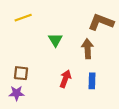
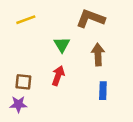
brown L-shape: (101, 22) -> (90, 18), moved
red arrow: (65, 79) -> (58, 76), moved

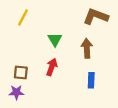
brown L-shape: (90, 18) -> (96, 16), moved
yellow line: (26, 20) -> (23, 17), turned -42

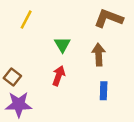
brown square: (21, 72) -> (12, 77), moved, turned 32
purple star: (16, 92) -> (19, 104), size x1.5

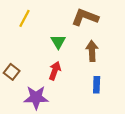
brown L-shape: (109, 18) -> (85, 17), moved
purple star: (19, 104) -> (36, 98), moved

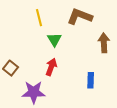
yellow line: (24, 18) -> (39, 18), moved, turned -42
brown arrow: (92, 51) -> (104, 43), moved

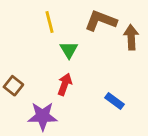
brown arrow: (104, 43) -> (131, 37), moved
blue rectangle: (91, 80) -> (115, 101), turned -56

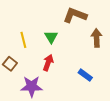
yellow line: (49, 22) -> (23, 40), moved
brown arrow: (131, 37) -> (97, 38), moved

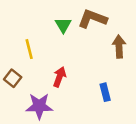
green triangle: (51, 37) -> (63, 25), moved
blue rectangle: (85, 75) -> (105, 92), turned 40

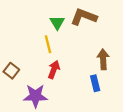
brown arrow: (119, 47) -> (103, 59), moved
yellow line: (29, 49) -> (48, 44), moved

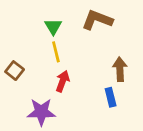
green triangle: (57, 23) -> (53, 27), moved
brown square: (11, 71) -> (15, 71), moved

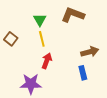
brown arrow: (120, 69) -> (90, 52), turned 78
brown square: (15, 71) -> (11, 39), moved

